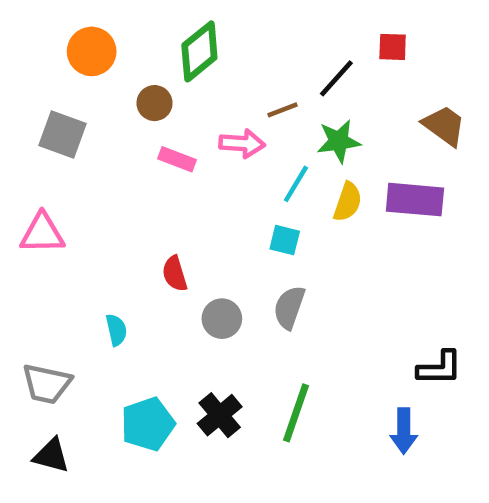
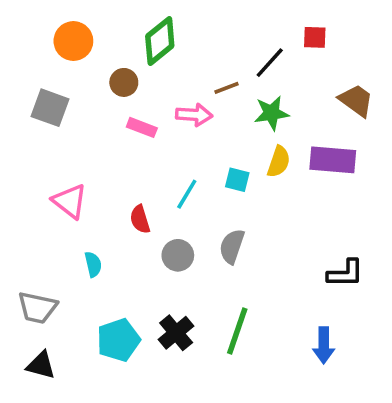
cyan line: (296, 184) -> (187, 194), moved
pink triangle: (42, 233) -> (70, 201), moved, turned 39
cyan square: (285, 240) -> (237, 180), moved
black L-shape: (440, 368) -> (345, 273), moved

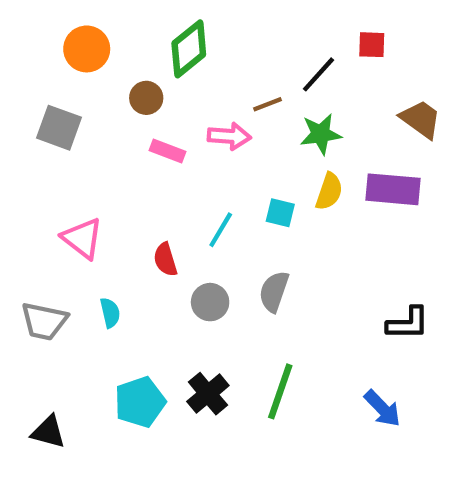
gray trapezoid: (37, 308) -> (44, 321), moved
blue arrow: (324, 345) -> (382, 408), turned -44

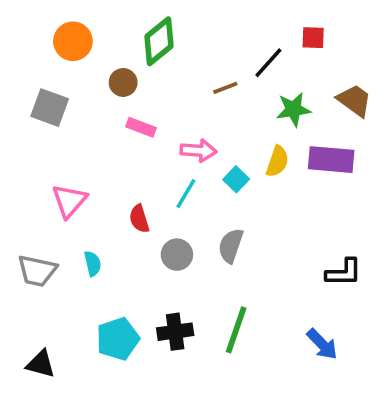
green star: (321, 134) -> (293, 109), moved
pink arrow: (229, 136) -> (198, 151), moved
cyan square: (280, 213) -> (236, 179), turned 30
pink triangle: (82, 238) -> (69, 201), turned 33
black cross: (208, 394) -> (175, 332), turned 32

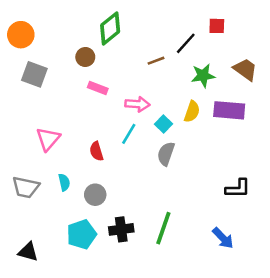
orange circle: (73, 41) -> (21, 35), moved
gray semicircle: (231, 246) -> (166, 154), moved
gray circle: (177, 255) -> (95, 195), moved

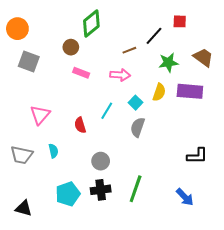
pink arrow: (137, 104) -> (120, 75), moved
gray circle: (95, 195) -> (101, 161), moved

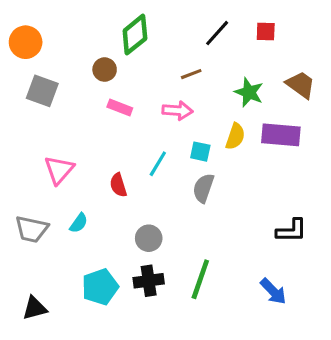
black line: (154, 36) -> (217, 33), moved
green star: (168, 63) -> (249, 92), turned 30
cyan square: (136, 103) -> (200, 152), turned -32
cyan semicircle: (53, 151) -> (79, 223), turned 48
black triangle: (24, 208) -> (35, 308), turned -30

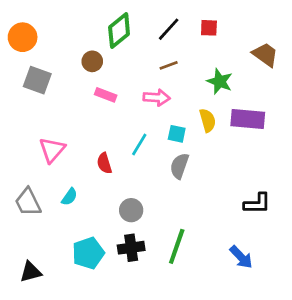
red square: (266, 32) -> (209, 28), moved
black line: (217, 33) -> (169, 29), moved
brown trapezoid: (301, 85) -> (265, 55), moved
yellow semicircle: (235, 136) -> (208, 120), turned -35
gray trapezoid: (32, 229) -> (28, 202), turned 52

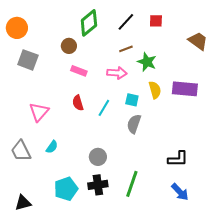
green star: (220, 81) -> (147, 62), moved
red semicircle: (104, 163) -> (78, 103), moved
black L-shape: (257, 203) -> (178, 159), moved

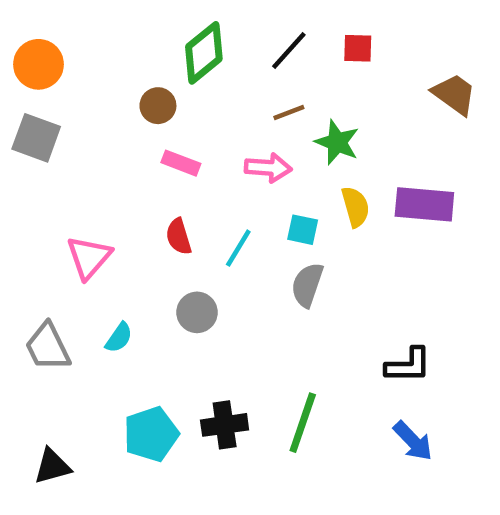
gray square: (28, 60) -> (36, 138), moved
gray circle: (98, 157) -> (197, 312), moved

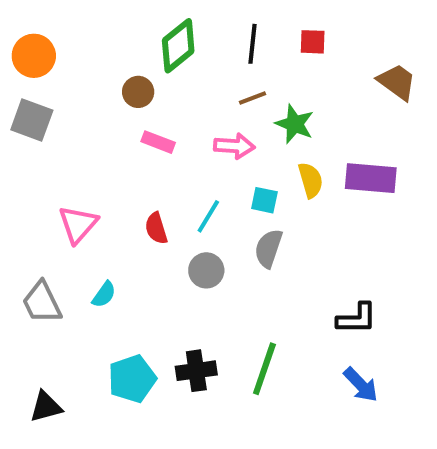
black line: (289, 51) -> (252, 44), turned -36
red semicircle: (179, 237) -> (156, 228), moved
gray circle: (197, 312) -> (206, 270), moved

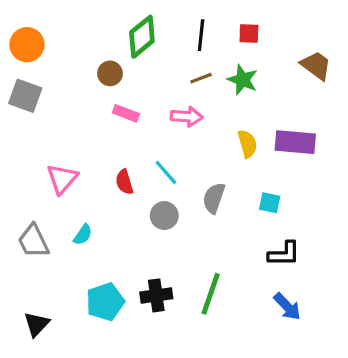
green star: (295, 124) -> (243, 80), moved
cyan square: (264, 200) -> (270, 203), moved
cyan line: (208, 216) -> (166, 172), turned -72
black triangle: (46, 407) -> (37, 324), turned -32

